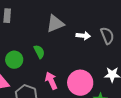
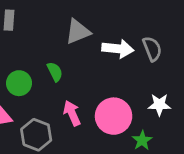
white arrow: (83, 36) -> (118, 49), size x1.5

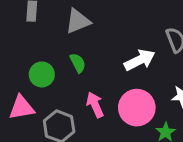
gray triangle: (78, 32) -> (78, 21), moved
white arrow: (118, 49) -> (140, 60), moved, turned -32

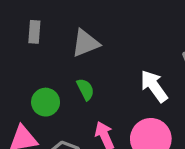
white arrow: (140, 60) -> (154, 86), turned -100

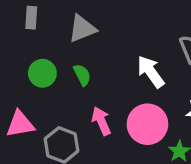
green circle: (46, 102) -> (42, 73), moved

